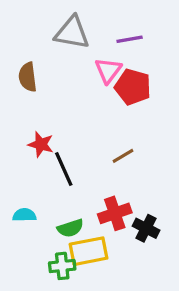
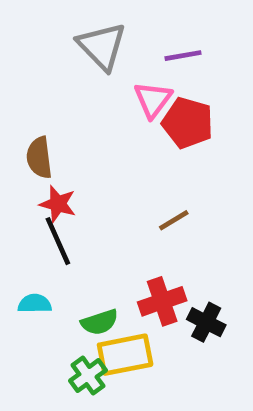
gray triangle: (72, 33) -> (102, 46), turned 36
brown semicircle: (28, 77) -> (39, 158), moved
black line: (64, 169) -> (58, 241), moved
green cross: (62, 266) -> (88, 376), turned -30

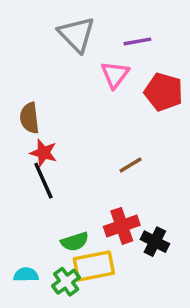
red pentagon: (188, 123) -> (164, 92), moved
cyan semicircle: (35, 304) -> (26, 275), moved

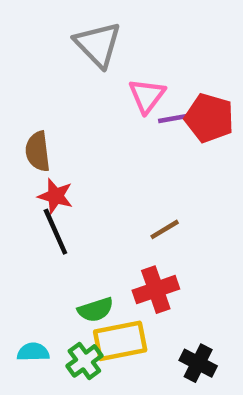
purple line: (137, 41) -> (176, 118), moved
brown line: (130, 165) -> (165, 229), moved
black cross: (155, 242) -> (198, 363), moved

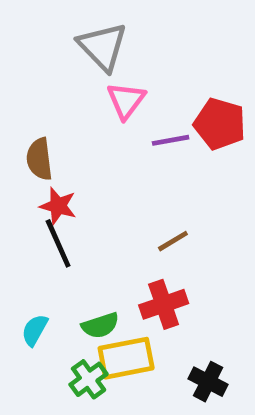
pink triangle: (147, 96) -> (126, 100), moved
purple line: (176, 118) -> (171, 140), moved
cyan semicircle: (33, 352) -> (35, 330), moved, turned -60

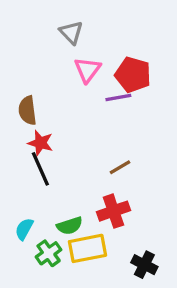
gray triangle: (103, 47) -> (71, 32), size x0.7
red pentagon: (220, 124) -> (133, 75), moved
green cross: (89, 379) -> (49, 253), moved

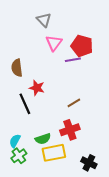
red star: (40, 143) -> (37, 88), moved
green cross: (49, 253) -> (19, 156), moved

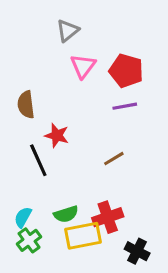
gray triangle: (44, 20) -> (68, 31), turned 35
purple line: (73, 60) -> (125, 106), moved
red cross: (70, 130) -> (108, 217), moved

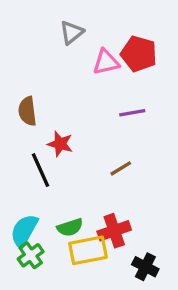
pink triangle: (83, 66) -> (106, 62), moved, turned 40
red pentagon: (126, 71) -> (139, 54), moved
cyan semicircle: (23, 217) -> (24, 231), size x1.5

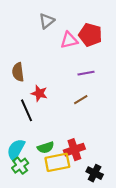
brown line: (121, 168) -> (81, 100), moved

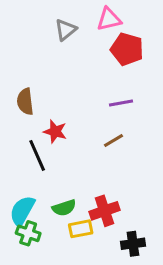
pink triangle: (69, 40) -> (109, 19), moved
yellow rectangle: (57, 162) -> (81, 229), size x0.7
green cross: (20, 166) -> (28, 233), turned -35
black cross: (95, 173) -> (133, 244), turned -35

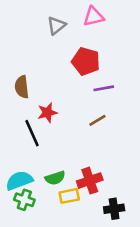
red pentagon: (127, 49) -> (86, 61), moved
red star: (55, 131) -> (47, 113), turned -30
cyan semicircle: (22, 211) -> (19, 181), turned 40

